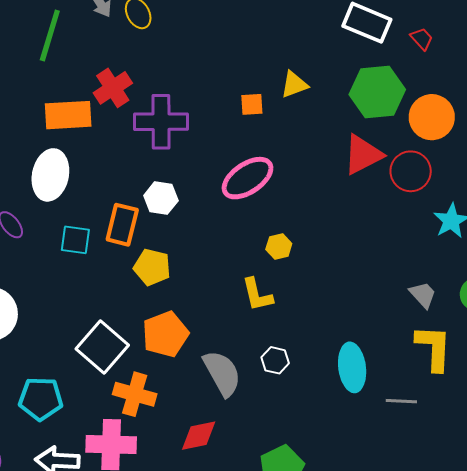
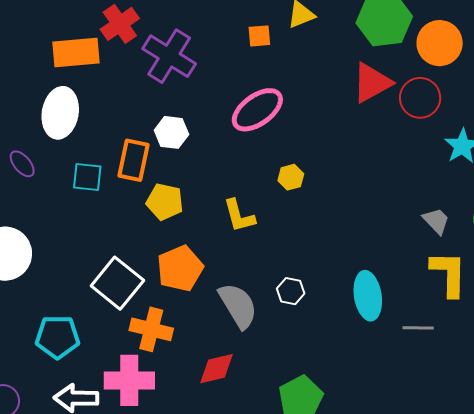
purple cross: (161, 122) -> (169, 56), turned 34
yellow L-shape: (257, 295) -> (239, 216), moved

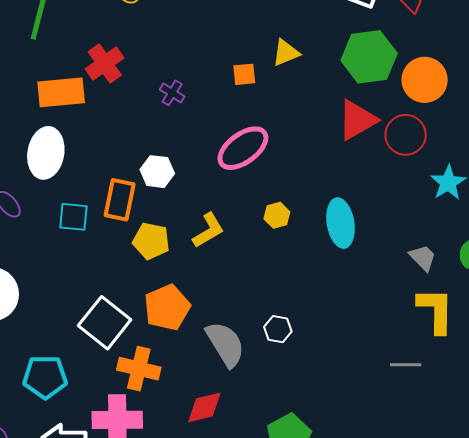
purple cross: (169, 56) -> (172, 93), moved, size x0.5
yellow L-shape: (239, 216) -> (208, 230), moved, turned -105
cyan ellipse: (368, 296) -> (341, 223), moved

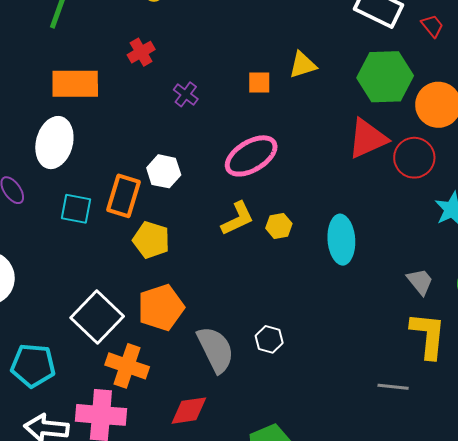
red cross: (105, 63) -> (141, 52), moved, size x0.7
yellow L-shape: (208, 230) -> (238, 219), moved

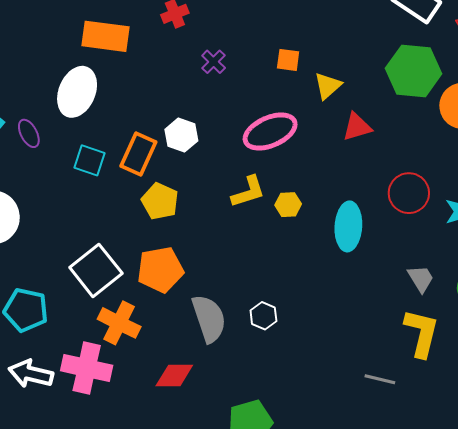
yellow triangle: (303, 65) -> (328, 86), moved, turned -32
red triangle: (368, 138) -> (357, 127), moved, size x0.7
red circle: (414, 158) -> (409, 193), moved

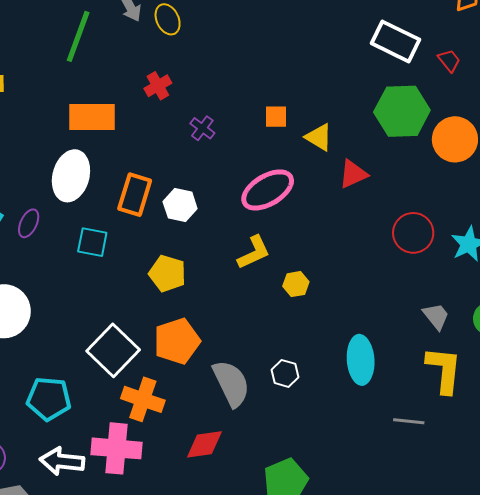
yellow triangle: (328, 86) -> (319, 137), turned -40
purple ellipse: (29, 133) -> (29, 223), turned 60
orange rectangle: (138, 154) -> (135, 195), moved
yellow hexagon: (288, 205) -> (296, 284), moved
cyan ellipse: (348, 226) -> (361, 360), moved

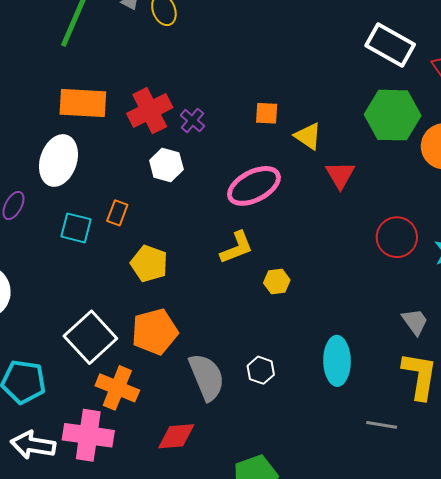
red cross: (158, 86) -> (150, 111), moved, size x1.6
red triangle: (353, 174) -> (340, 175), turned -40
orange rectangle: (135, 195) -> (117, 213), moved, size x0.6
white hexagon: (180, 205) -> (166, 165), moved

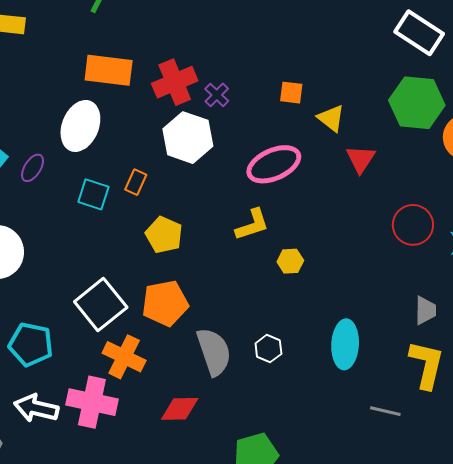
white hexagon: (166, 165) -> (188, 138), size x1.5
gray trapezoid: (415, 322) -> (425, 310), turned 32

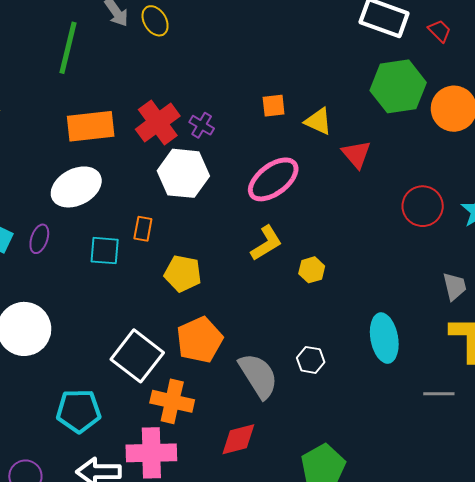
white ellipse: (80, 126) -> (76, 187), turned 54

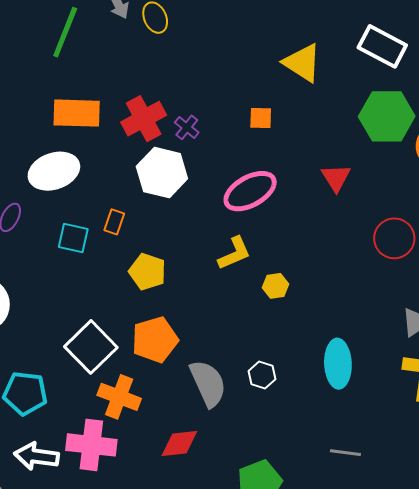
yellow triangle: (318, 121) -> (302, 63), moved, size x1.4
gray line: (439, 394) -> (345, 453), moved

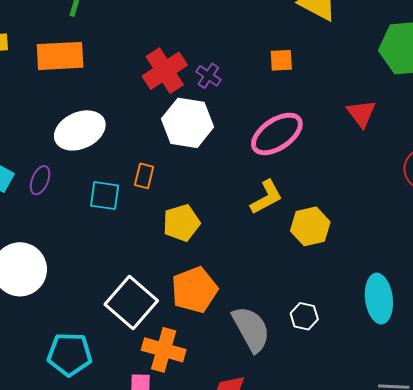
orange rectangle: (77, 113) -> (60, 56), moved
yellow pentagon: (147, 272) -> (181, 223), turned -30
yellow hexagon: (276, 286) -> (310, 226), size x1.5

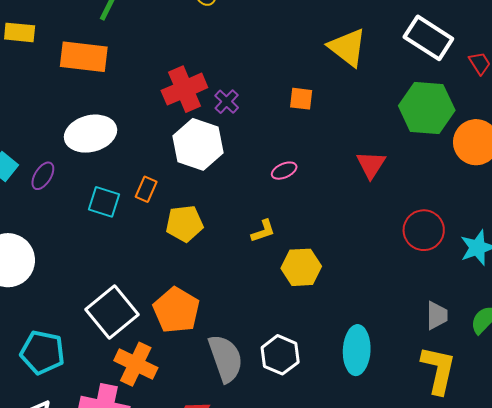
pink ellipse: (277, 134) -> (284, 171), size x0.5
yellow L-shape: (266, 197) -> (263, 231), size x0.7
yellow pentagon: (181, 223) -> (184, 224), moved
orange pentagon: (194, 290) -> (176, 310), turned -30
white hexagon: (304, 316) -> (280, 355), size x1.4

